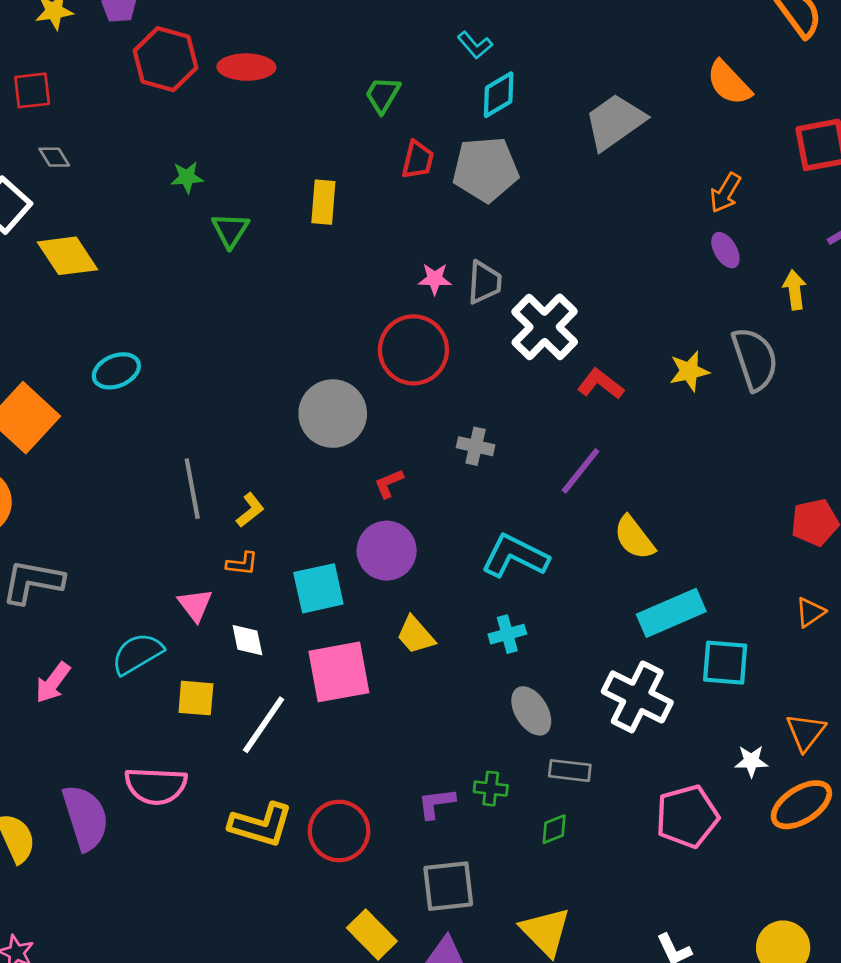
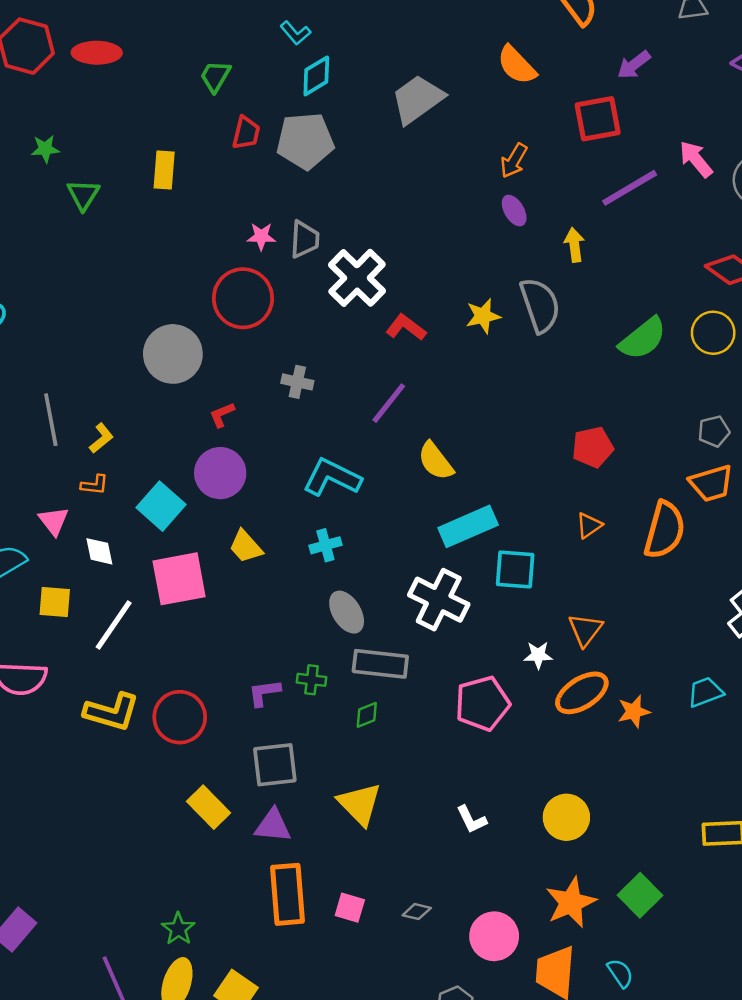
cyan square: (318, 588) -> (161, 506), turned -36
gray rectangle: (570, 771) -> (380, 664), size x1.5

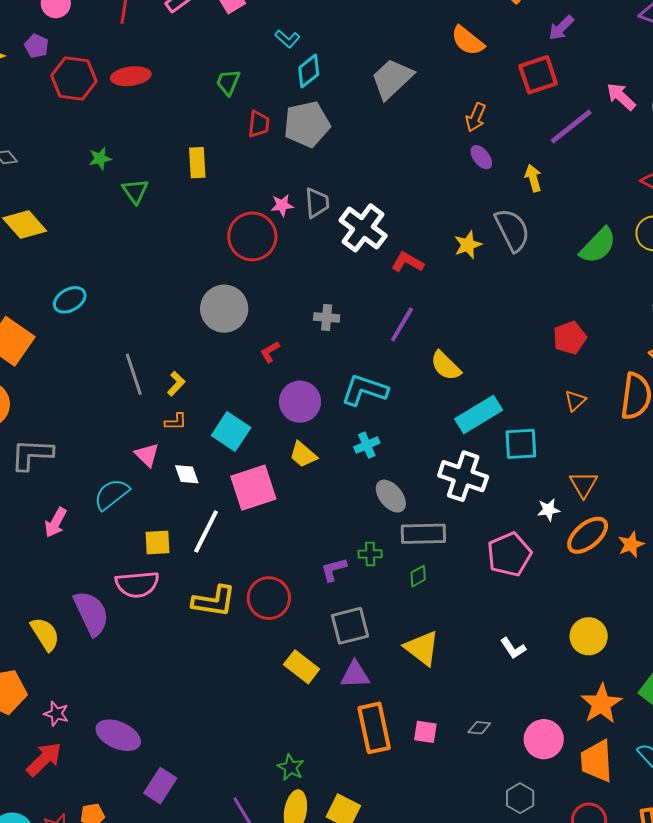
red circle: (243, 298) -> (252, 236), moved
purple circle: (220, 473) -> (300, 402), moved
yellow square: (55, 602) -> (158, 542), moved

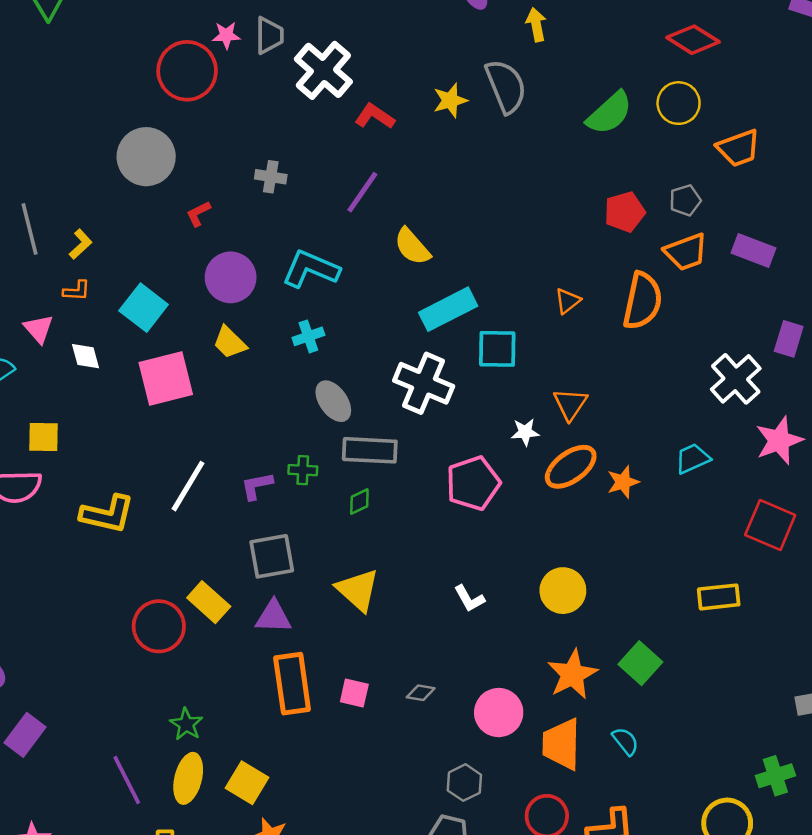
red pentagon: (570, 338) -> (625, 212), moved
white line: (206, 532) -> (188, 486), moved
red circle: (269, 598) -> (159, 626), moved

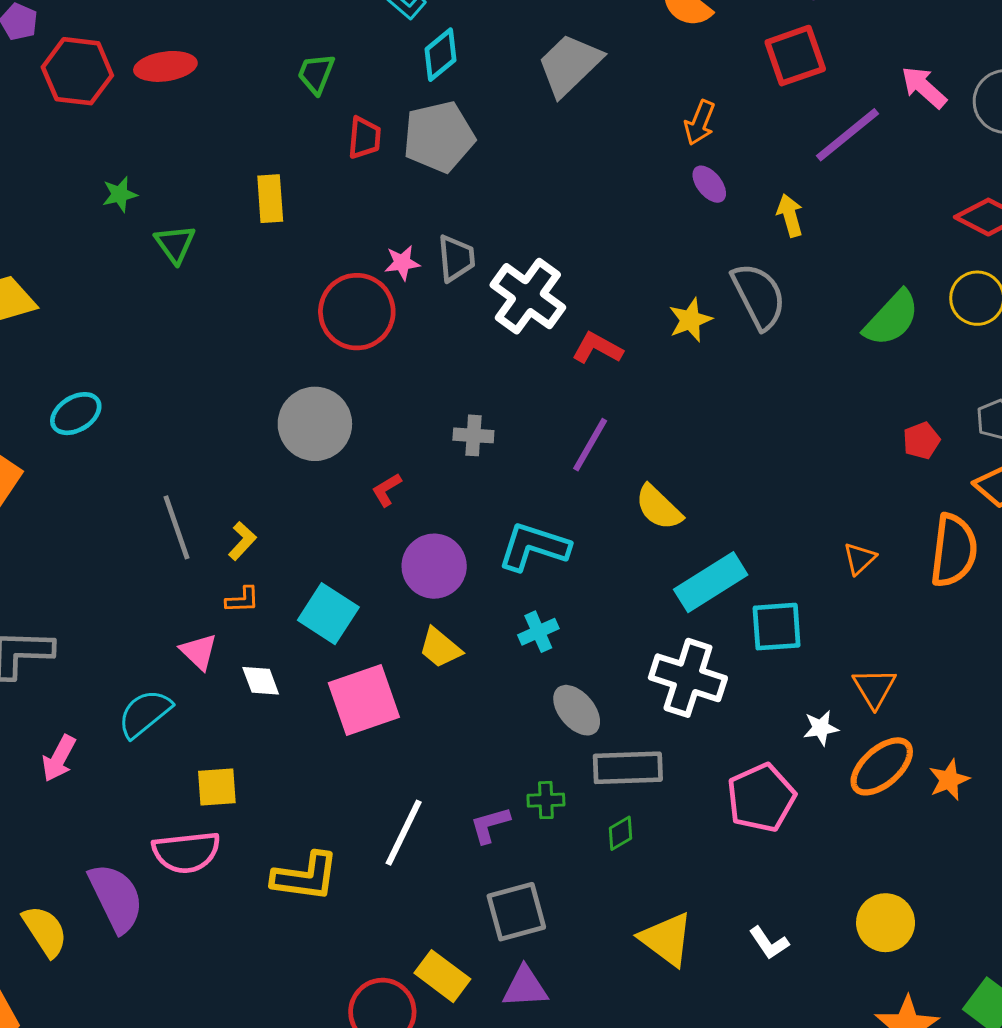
red pentagon: (625, 212) -> (921, 441), size x0.7
yellow triangle: (358, 590) -> (667, 939), moved

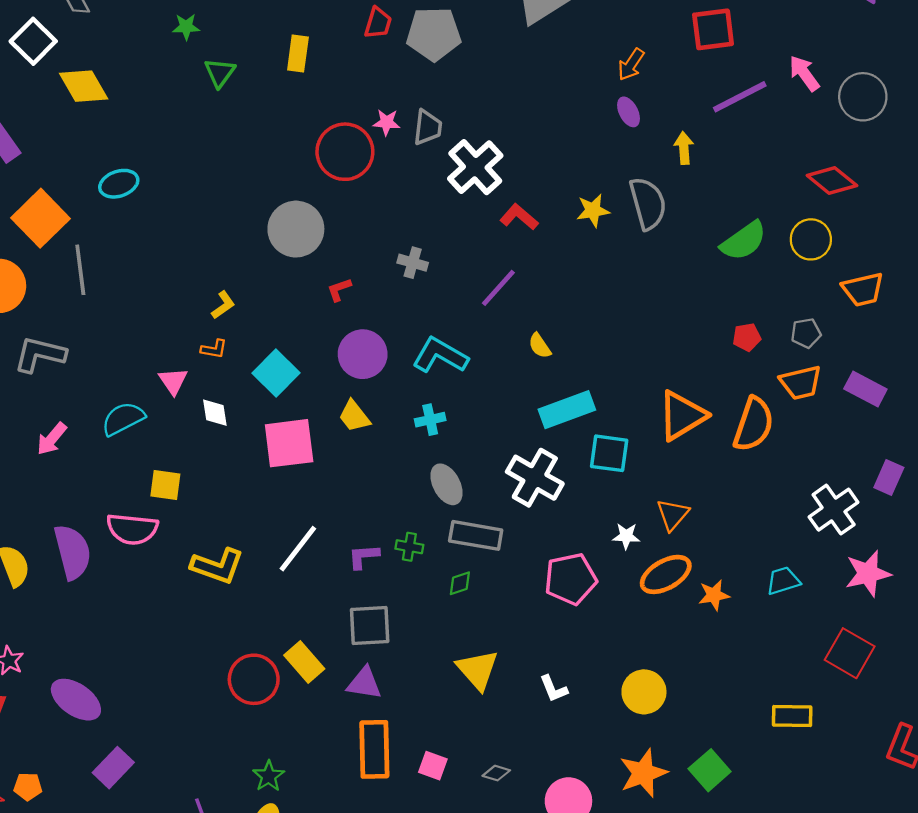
yellow semicircle: (659, 507) -> (540, 346), size x0.7
gray line: (176, 527) -> (80, 270), moved
orange triangle: (860, 559) -> (682, 416), size x2.0

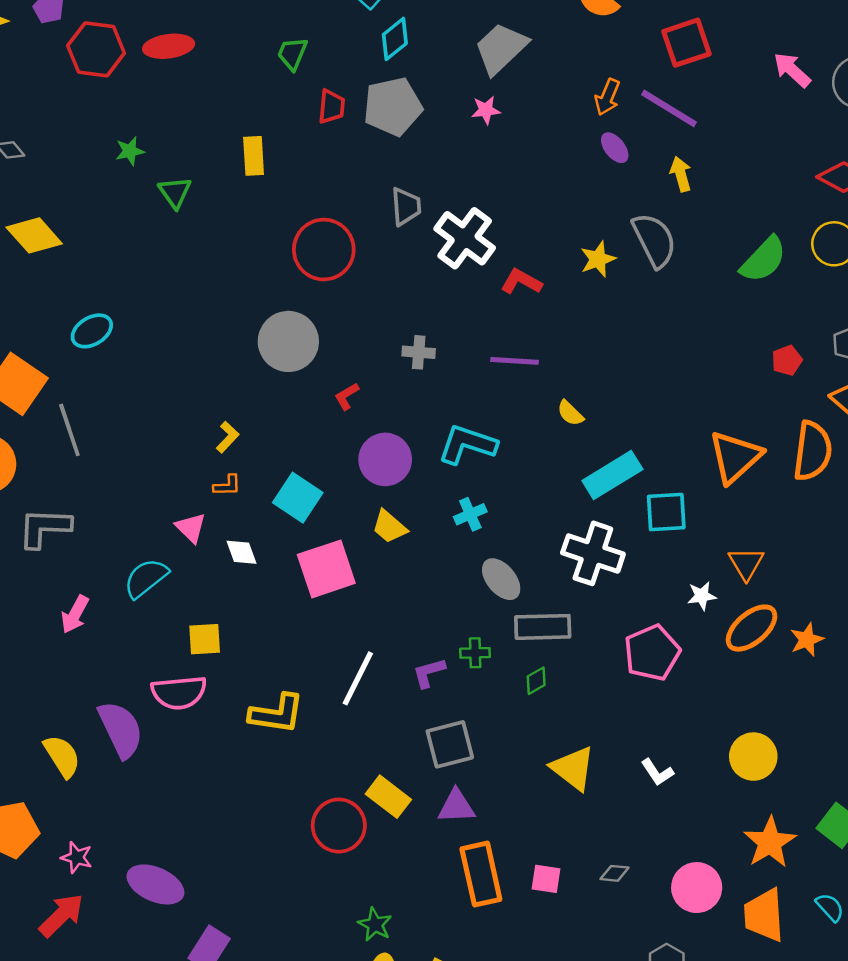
purple line: (740, 97) -> (669, 108), moved, turned 70
pink star: (387, 122) -> (486, 110), moved
purple line: (498, 288) -> (515, 361), turned 63

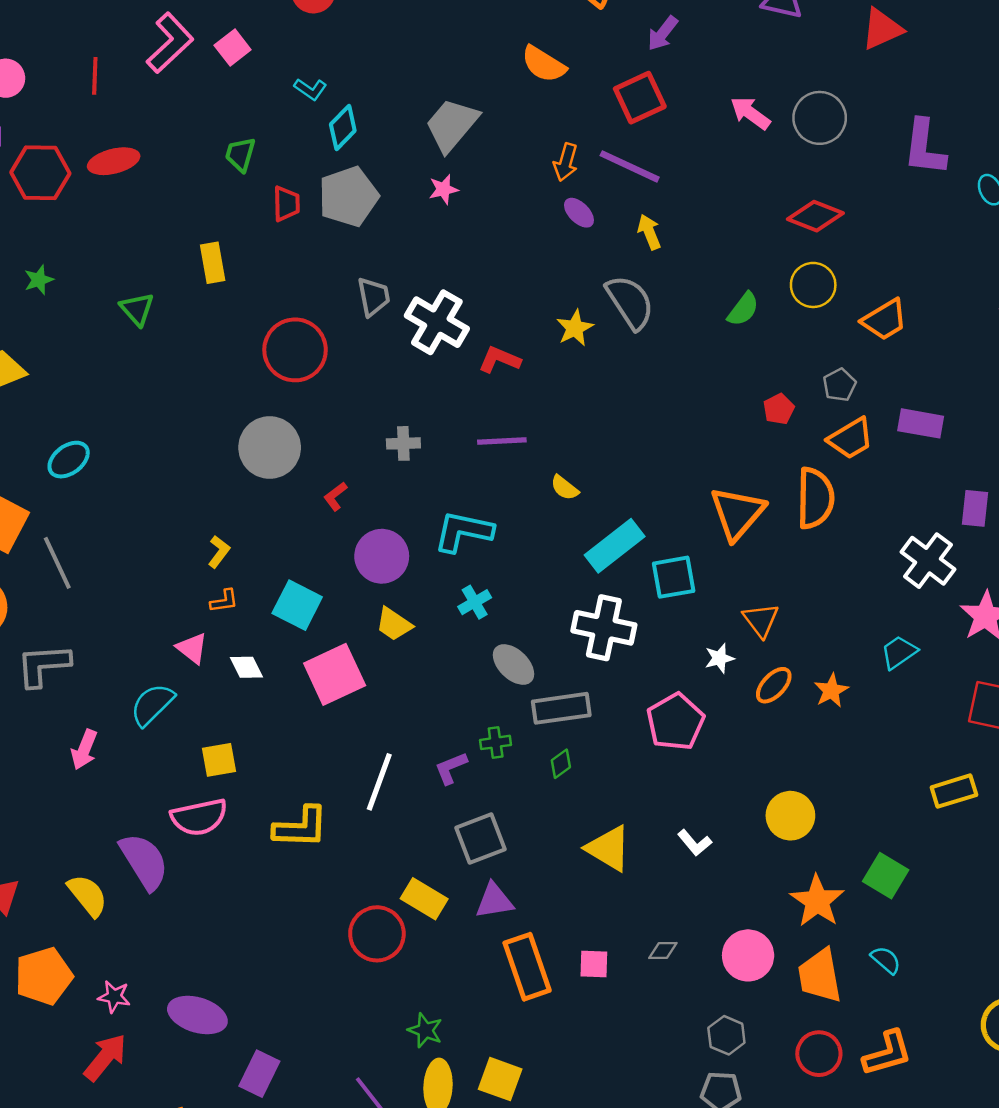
green star: (130, 151) -> (39, 280), moved
green semicircle: (763, 260) -> (743, 309), size x0.7
orange ellipse: (752, 628) -> (774, 685), size x0.7

